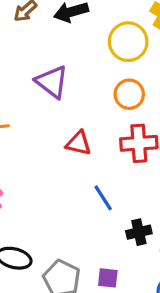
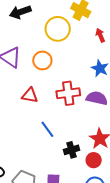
orange circle: (129, 94) -> (42, 60), moved

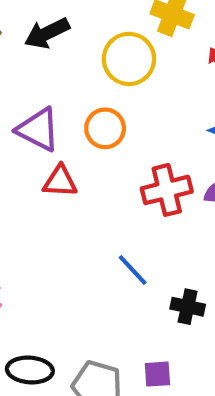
red triangle: (30, 95) -> (60, 181), moved
black cross: (72, 150) -> (188, 307), turned 35

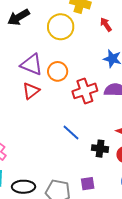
orange circle: (105, 128) -> (58, 71), moved
purple triangle: (38, 130) -> (32, 64), moved
red triangle: (60, 181) -> (31, 91), turned -36

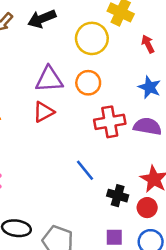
purple triangle: (32, 64) -> (49, 79), turned -35
orange circle: (58, 71) -> (88, 83), moved
purple square: (88, 184) -> (114, 237), moved

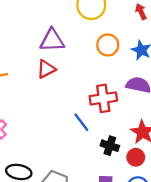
orange circle: (88, 83) -> (108, 45), moved
red cross: (110, 122) -> (103, 98), moved

